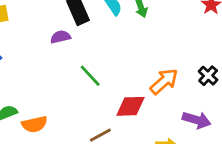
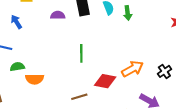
purple semicircle: (60, 37) -> (58, 15), moved
green line: (90, 76) -> (81, 53), turned 30

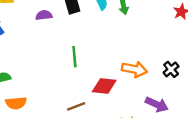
orange arrow: (133, 69) -> (134, 69), turned 45
orange semicircle: (35, 79) -> (16, 103), moved

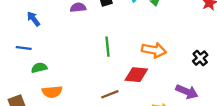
orange arrow: (134, 69) -> (154, 50), moved

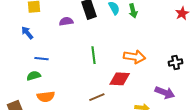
blue line: (24, 48) -> (41, 59), moved
black cross: (200, 58) -> (176, 62), turned 32

